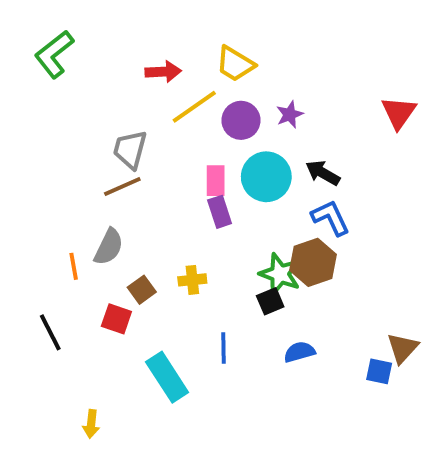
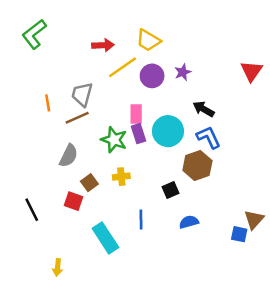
cyan circle: (266, 177) -> (168, 131), moved
orange line: (74, 266) -> (48, 103), moved
green star: (280, 274) -> (114, 140), moved

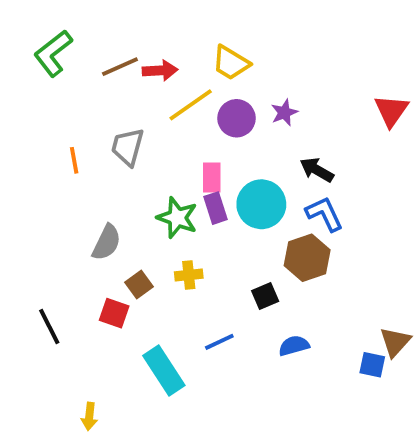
brown line: (77, 118) -> (120, 67), moved
blue line: (141, 220) -> (219, 342), turned 66

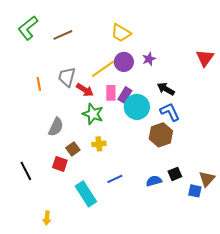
red arrow: (160, 70) -> (85, 90), moved, turned 36
yellow line: (191, 105) -> (103, 69), moved
purple rectangle: (215, 208) -> (125, 95), moved, turned 49
black square: (265, 296) -> (175, 174), moved

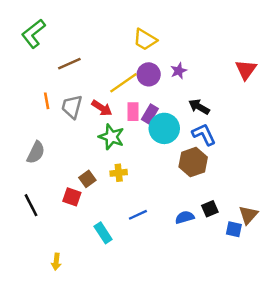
brown line: (63, 35) -> (69, 64), moved
gray trapezoid: (67, 77) -> (72, 107), moved
gray semicircle: (56, 127) -> (36, 152), moved
cyan rectangle: (86, 194) -> (103, 233), size x0.7

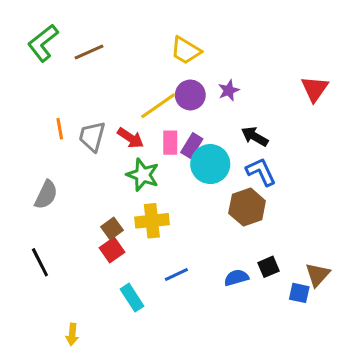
brown line: (69, 64) -> (89, 52), moved
yellow cross: (119, 173) -> (152, 221), size x1.5
red square: (72, 197) -> (112, 250), moved, turned 36

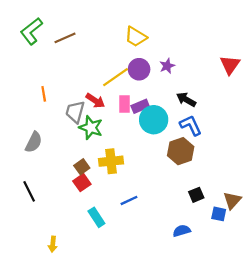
gray trapezoid: (92, 136) -> (75, 112), moved
purple rectangle: (192, 146) -> (140, 106), turned 36
green star: (143, 175) -> (91, 128), moved
blue semicircle: (236, 278) -> (182, 231), moved

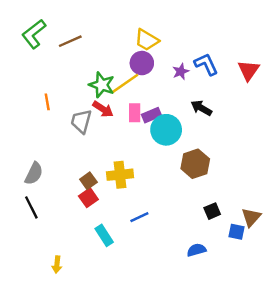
purple circle: (139, 69) -> (142, 63), moved
blue L-shape: (191, 125) -> (206, 64), moved
green star: (91, 128) -> (102, 85), moved
gray semicircle: (34, 142) -> (34, 173), moved

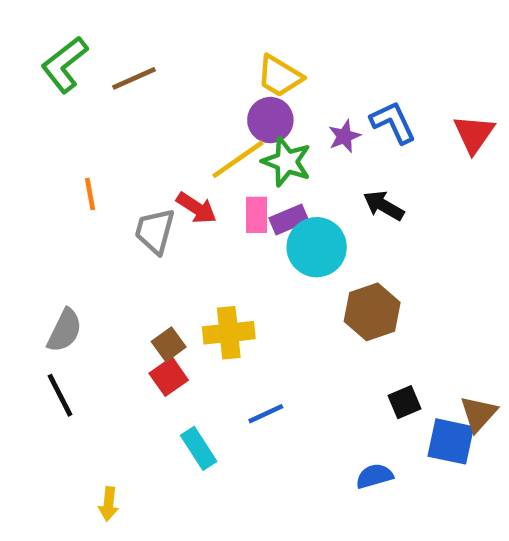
green star: (102, 85) -> (287, 162), moved
blue square: (236, 232) -> (451, 441), size x1.5

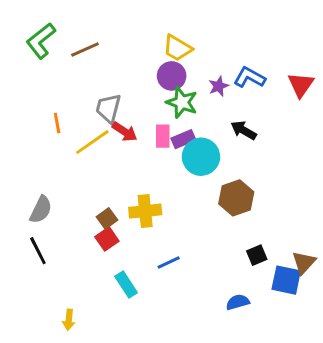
blue L-shape: (393, 122) -> (249, 77), turned -36
yellow line: (238, 159) -> (92, 142), moved
gray trapezoid: (155, 231) -> (108, 108), moved

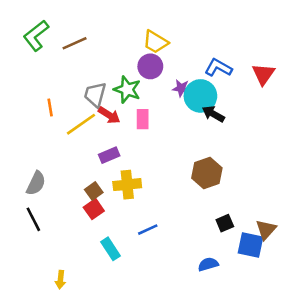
purple star: (219, 86) -> (181, 88), moved, turned 30
green star: (182, 102) -> (127, 90), moved
purple rectangle: (183, 139) -> (109, 155), moved
cyan circle: (201, 157) -> (200, 96), moved

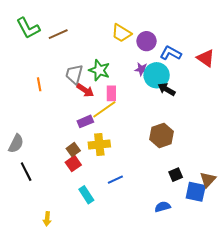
green L-shape: (36, 36) -> (28, 28), turned -80
purple circle: (150, 66) -> (147, 41), moved
red triangle: (263, 74) -> (206, 58), turned -30
yellow line: (81, 124) -> (104, 109), moved
gray semicircle: (36, 183) -> (16, 144), moved

